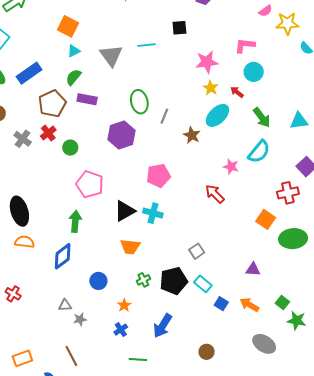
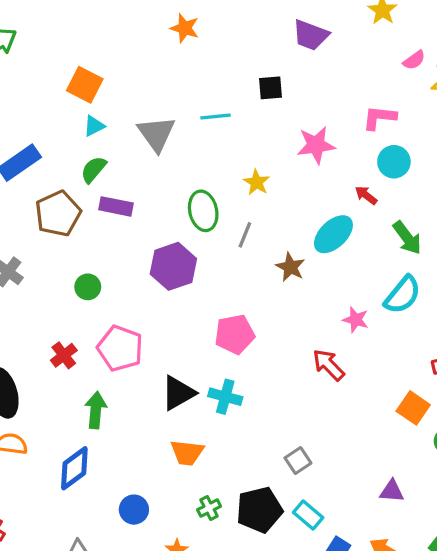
yellow star: (211, 88) -> (257, 182), moved
red cross: (48, 133) -> (64, 355), moved

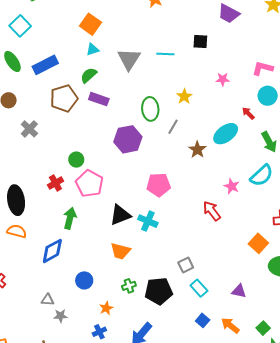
pink star: (316, 145) -> (223, 79), size x0.6
green circle: (88, 287) -> (76, 160), moved
cyan rectangle: (308, 515) -> (199, 288), moved

